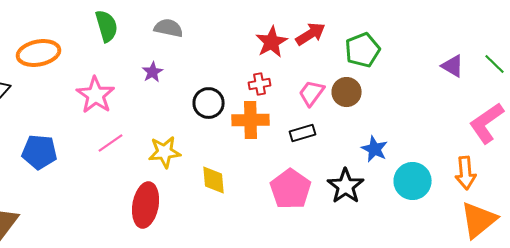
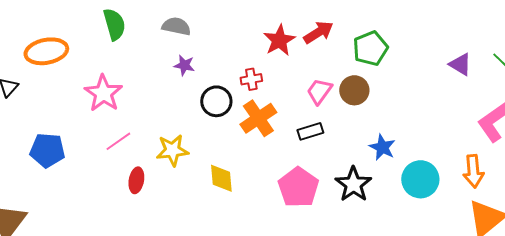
purple star: (153, 72) -> (184, 65), moved, turned -30
red cross: (260, 84) -> (251, 79), moved
orange cross: (251, 120) -> (258, 118), turned -33
red ellipse: (146, 205) -> (136, 180), moved, size x0.6

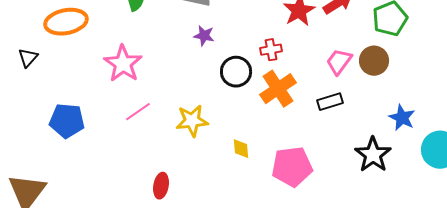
yellow diamond: (221, 178) -> (241, 149), size x0.7
red ellipse: (136, 180) -> (161, 186), moved
pink pentagon: (298, 187) -> (292, 167), moved, turned 30

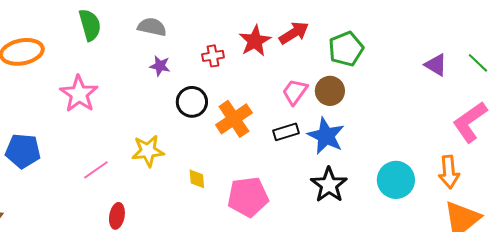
red cross: (271, 50) -> (213, 56), moved
pink line: (138, 112) -> (96, 170), moved
blue star: (402, 118) -> (326, 136), moved, size x1.4

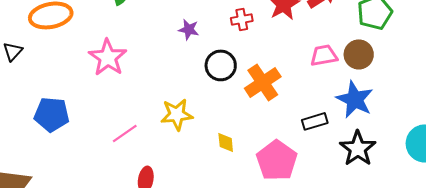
pink trapezoid: (295, 92) -> (324, 55), turned 44
black rectangle: (286, 132) -> (315, 121), moved
pink pentagon: (248, 197) -> (277, 160), turned -30

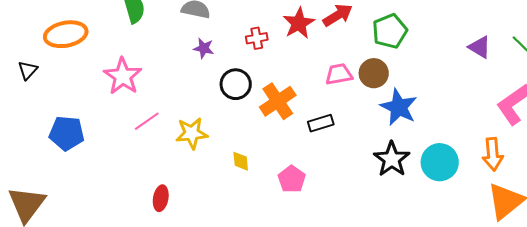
blue star: (355, 99) -> (399, 107), moved
black rectangle: (315, 121) -> (321, 123), moved
pink line: (125, 133) -> (147, 121), moved
black star: (358, 148) -> (392, 159), moved
pink pentagon: (277, 160) -> (292, 179), size x0.7

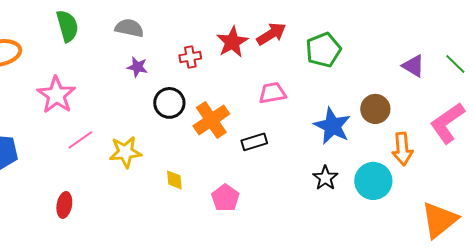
brown circle: (374, 73) -> (375, 109), moved
orange arrow: (493, 154) -> (402, 149), moved
black star: (392, 159) -> (325, 178), size x0.7
red ellipse: (161, 198) -> (64, 205), moved

